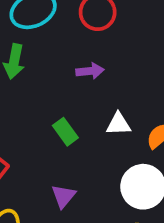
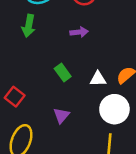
white triangle: (118, 124) -> (98, 79), moved

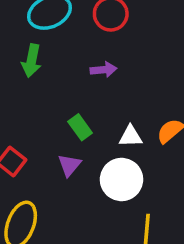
white circle: (114, 109) -> (122, 179), moved
purple triangle: (61, 115) -> (69, 165), moved

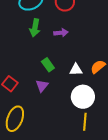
green arrow: (31, 61) -> (35, 28), moved
white circle: (122, 179) -> (83, 97), moved

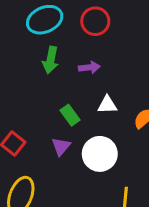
white triangle: (76, 70) -> (107, 105), moved
white circle: (83, 97) -> (100, 154), moved

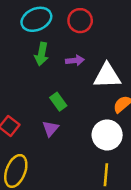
white triangle: (107, 105) -> (107, 76), moved, size x1.6
white circle: (100, 154) -> (107, 135), moved

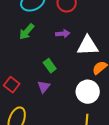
green arrow: (42, 54) -> (27, 32), moved, turned 30

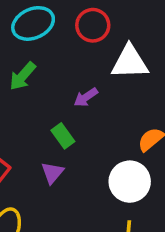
purple arrow: (63, 34) -> (86, 97), moved, turned 152
white triangle: (88, 46) -> (130, 62), moved

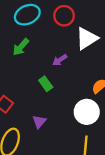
white triangle: (130, 62) -> (87, 38), turned -30
purple triangle: (52, 173) -> (39, 122), moved

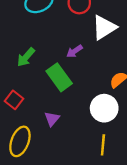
green arrow: (21, 47) -> (26, 57), moved
green rectangle: (46, 84) -> (59, 77), size x1.6

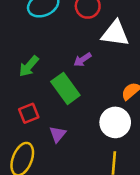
white triangle: (104, 28) -> (115, 33), turned 40
red square: (14, 100) -> (29, 113), moved, turned 30

